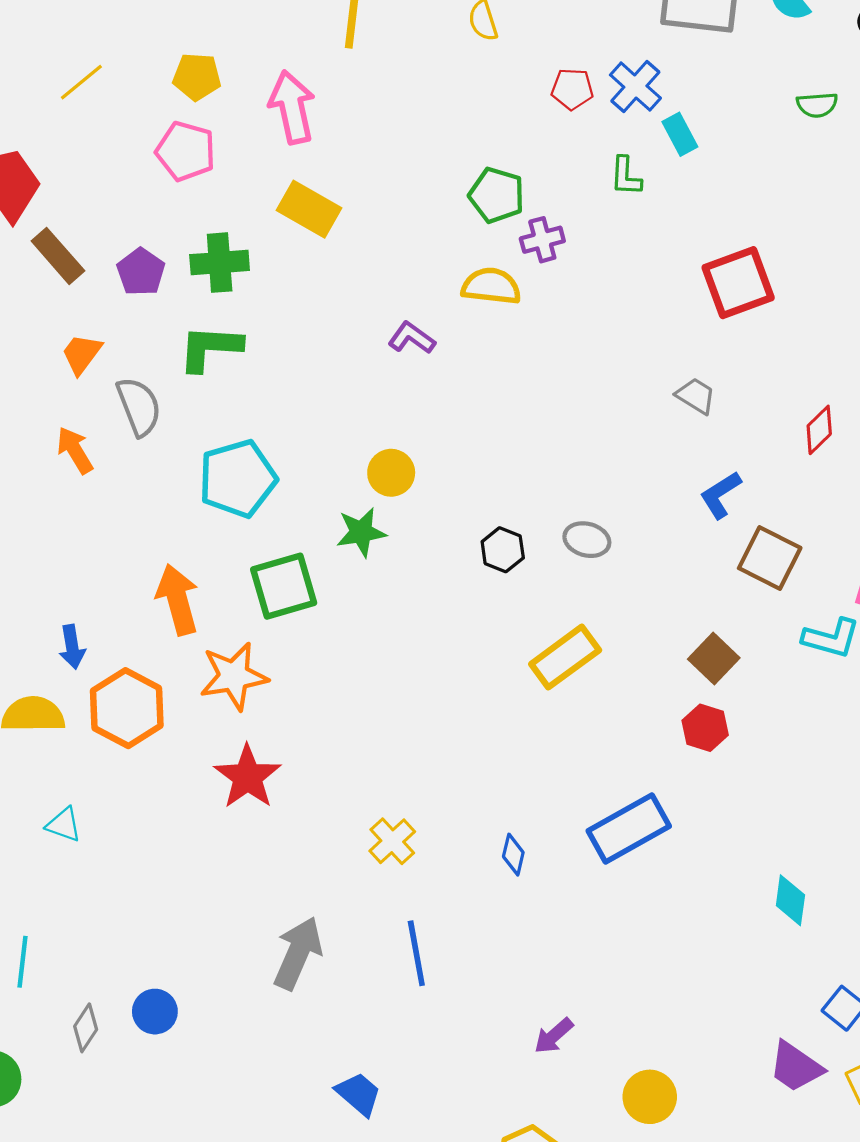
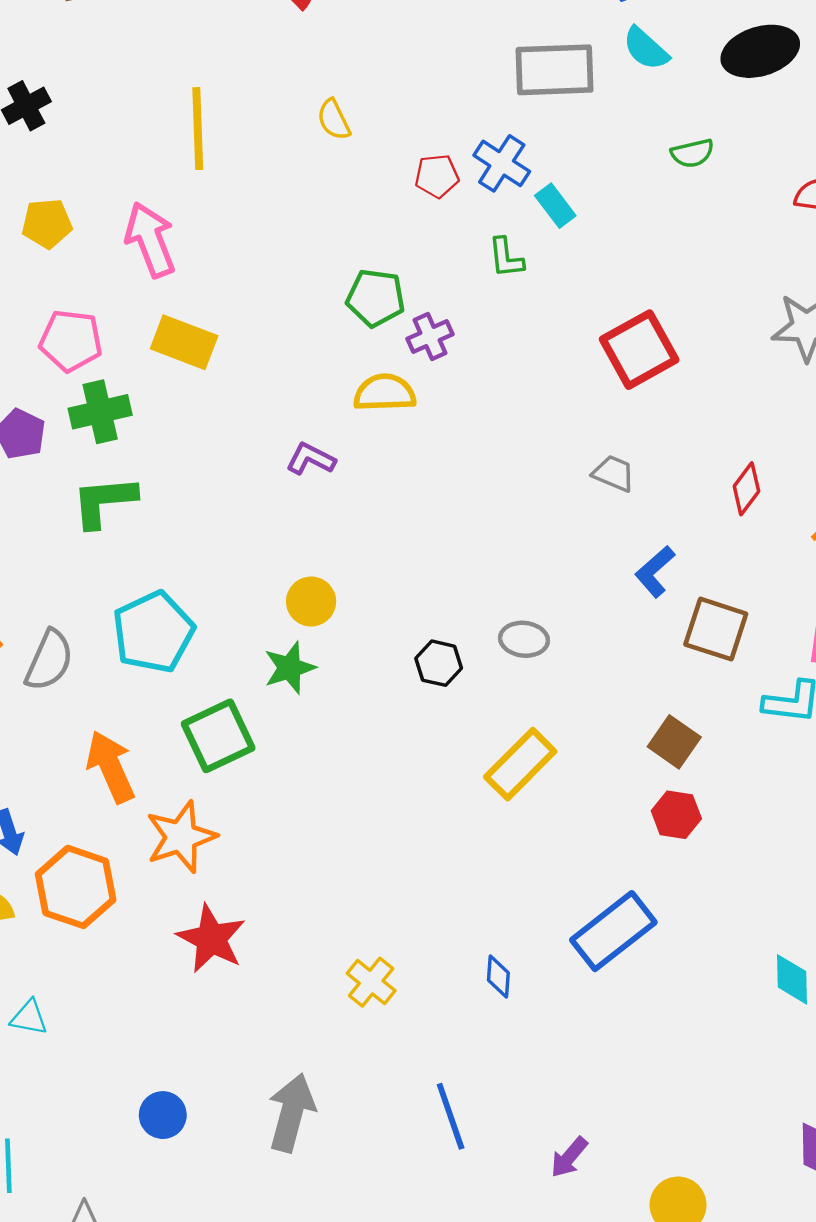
pink pentagon: (186, 151) -> (71, 341), moved
gray semicircle: (139, 407) -> (49, 660), moved, turned 54
blue line: (416, 953) -> (451, 1116), moved
blue circle: (155, 1012) -> (163, 1115), moved

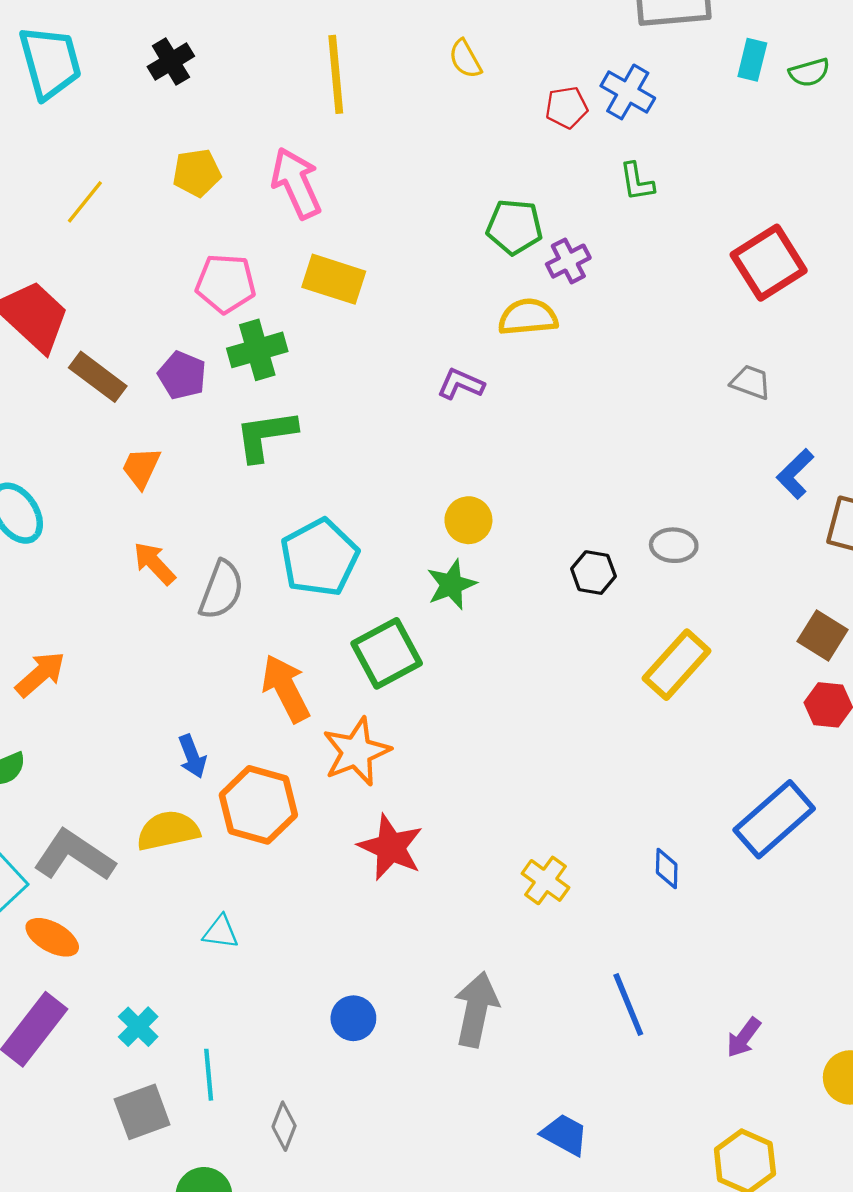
cyan rectangle: (555, 206) -> (752, 60), moved, turned 54

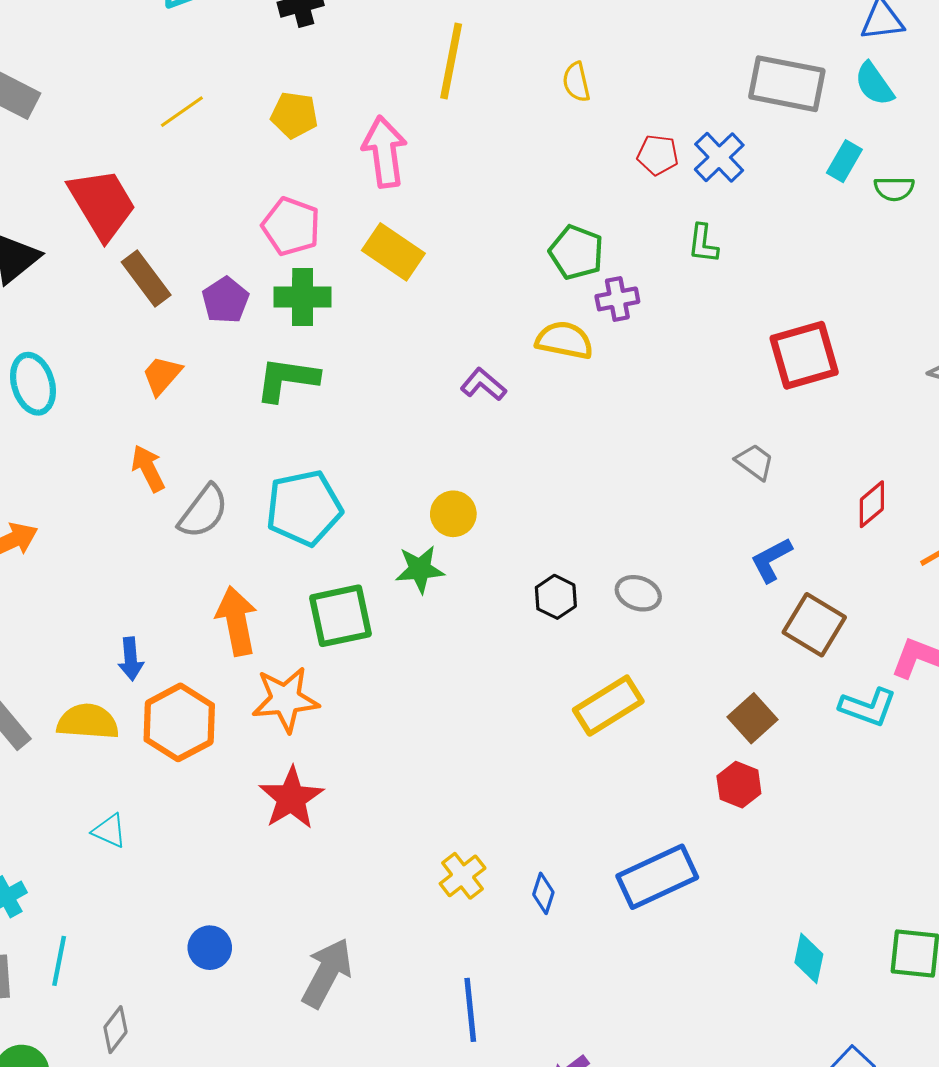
yellow cross: (545, 880) -> (463, 876), moved

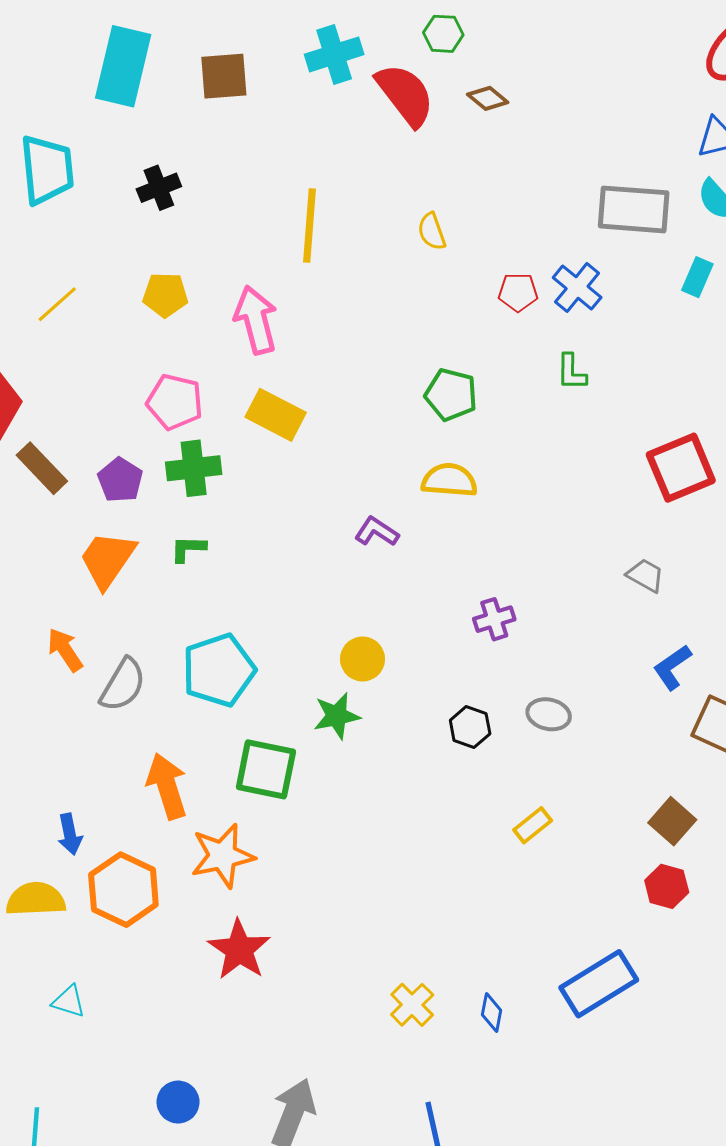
purple cross: (617, 299) -> (494, 619), moved
orange trapezoid: (162, 375) -> (107, 559), moved, size x1.5
green L-shape: (287, 379) -> (188, 549), size x0.6
green square: (341, 616) -> (266, 769), turned 30
yellow rectangle: (608, 706) -> (533, 825), size x0.6

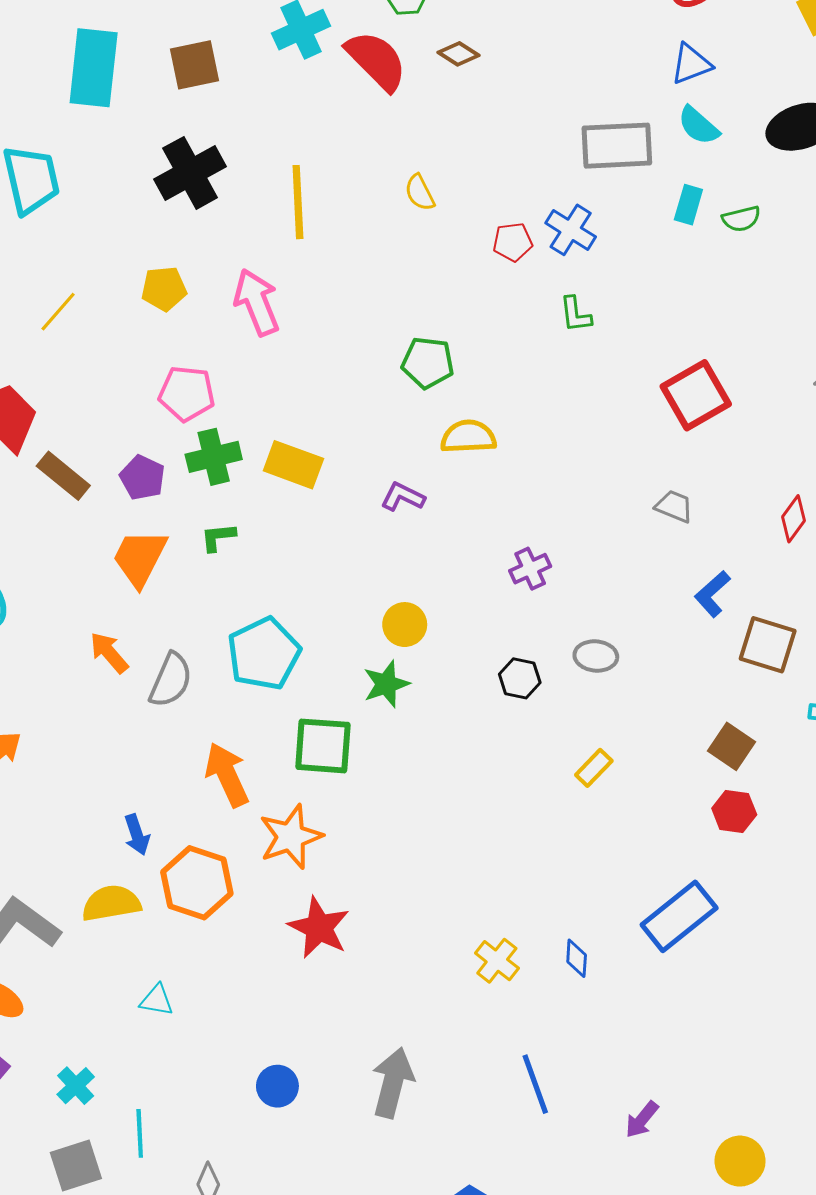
black cross: (159, 188) -> (190, 173), moved, size x1.6
green pentagon: (451, 395) -> (428, 363), moved
yellow rectangle: (276, 415) -> (293, 465), moved

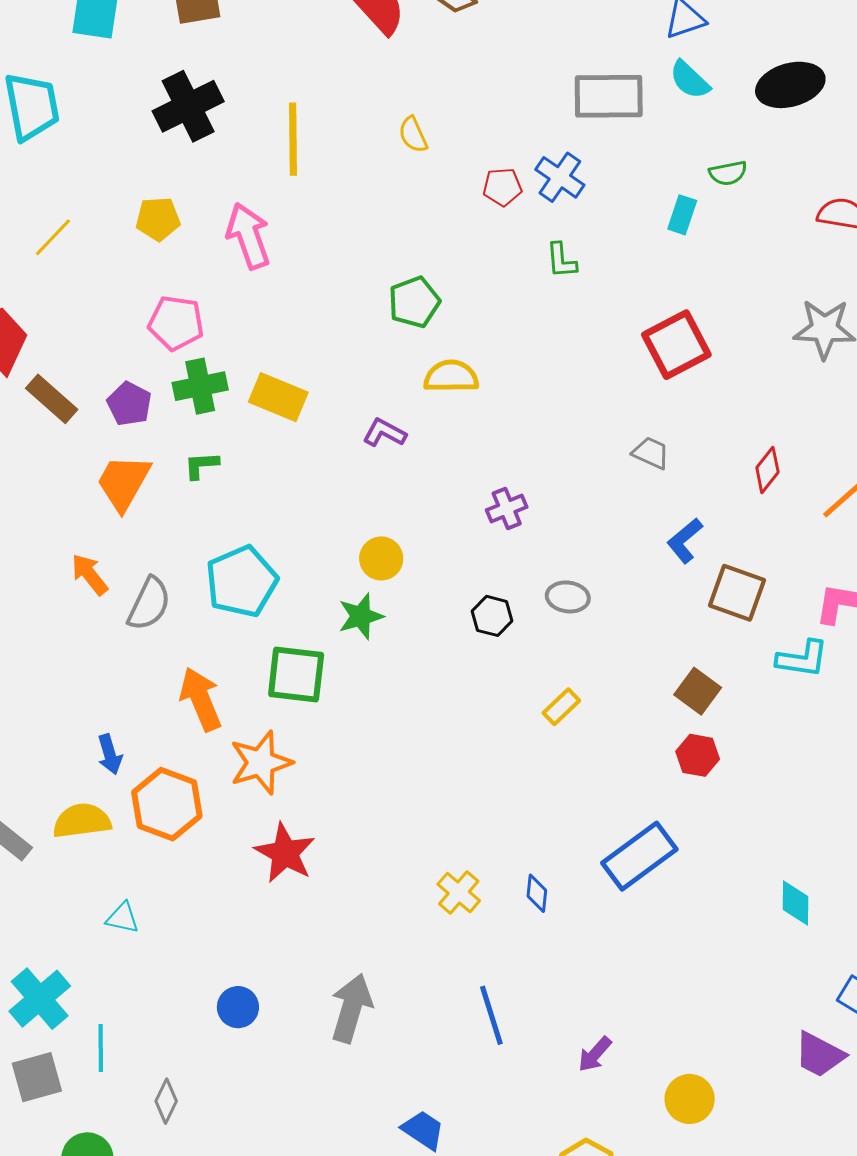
cyan rectangle: (688, 205) -> (682, 215), moved
green pentagon: (428, 363) -> (414, 302), turned -30
cyan cross: (76, 1086) -> (40, 999), size x1.6

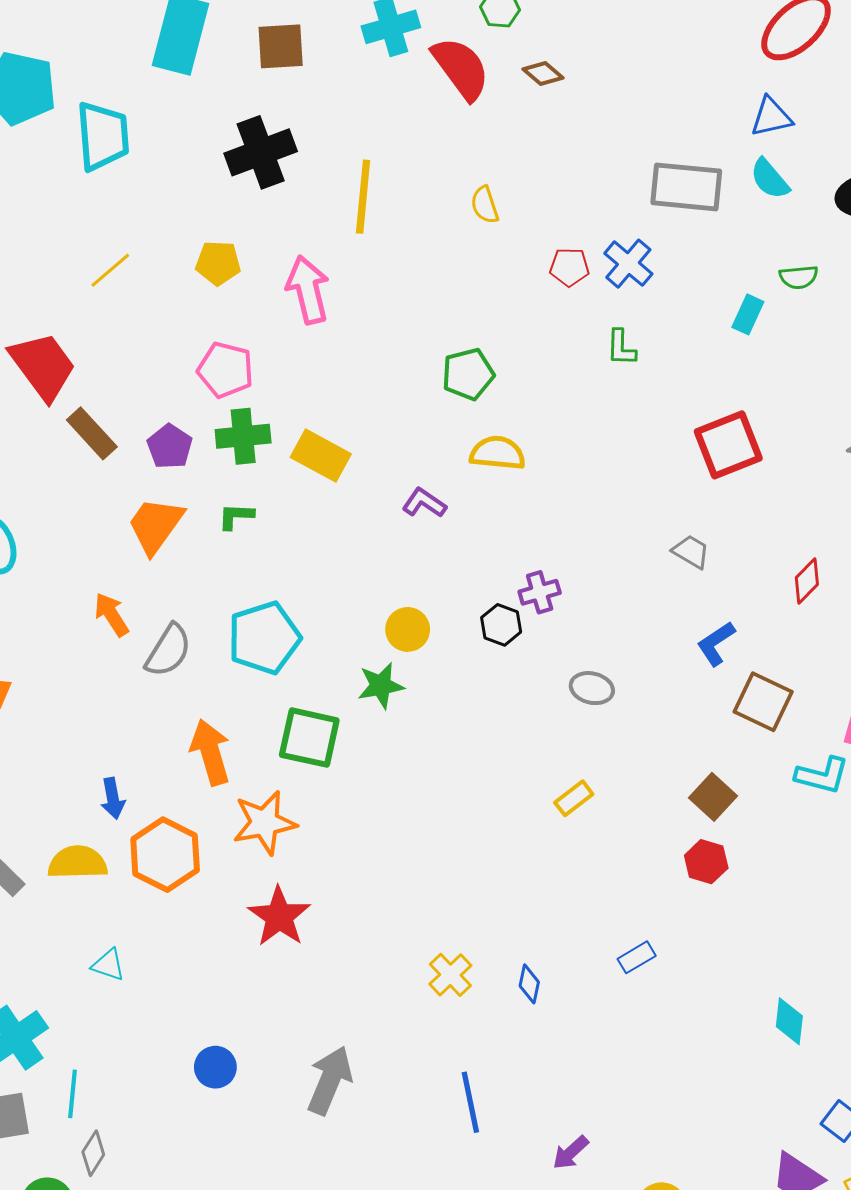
black hexagon: (492, 616) -> (501, 625), moved
blue rectangle: (639, 856) -> (637, 957), size x0.5
gray diamond: (166, 1101) -> (93, 1153), moved

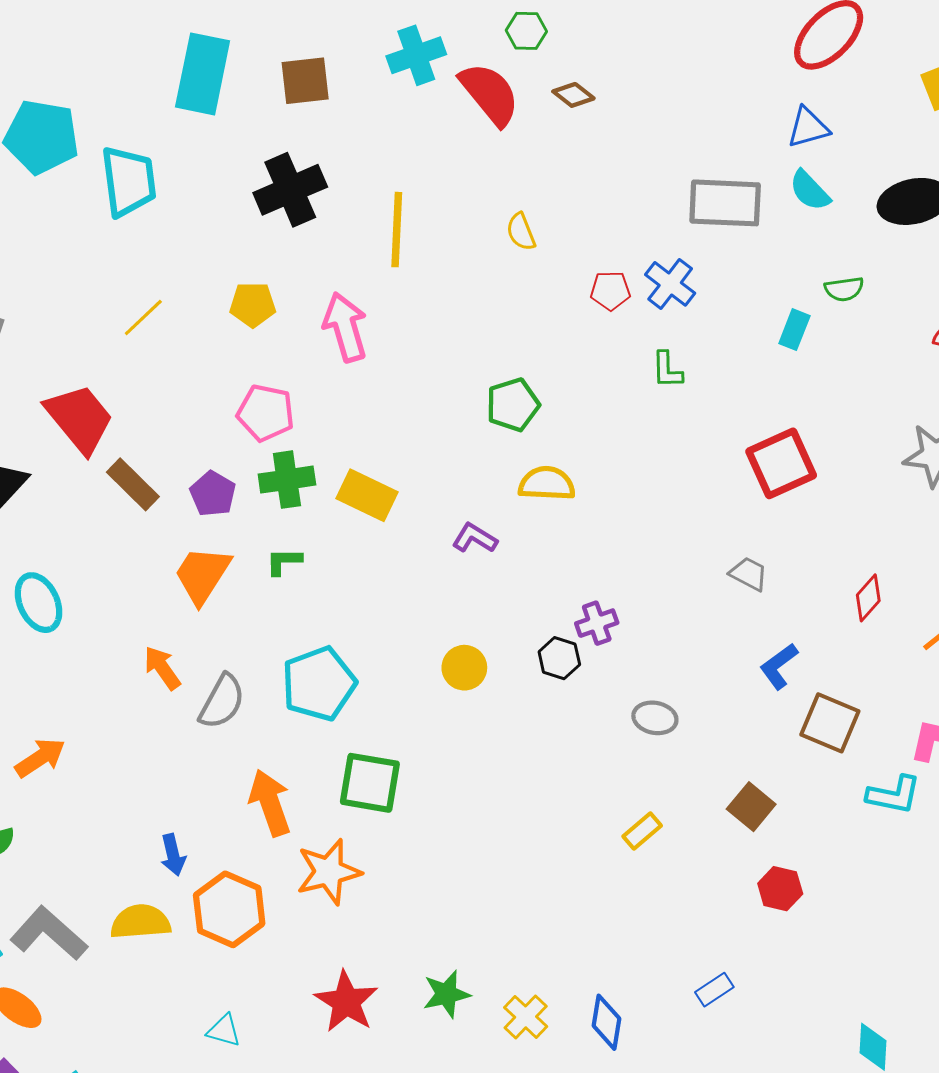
green star: (381, 686) -> (446, 994), moved
brown square: (713, 797) -> (751, 807), moved
red star: (279, 916) -> (346, 1002), moved
cyan triangle: (108, 965) -> (224, 1031), moved
blue diamond: (529, 984) -> (606, 1022), size x1.4

